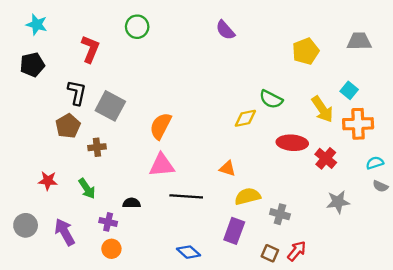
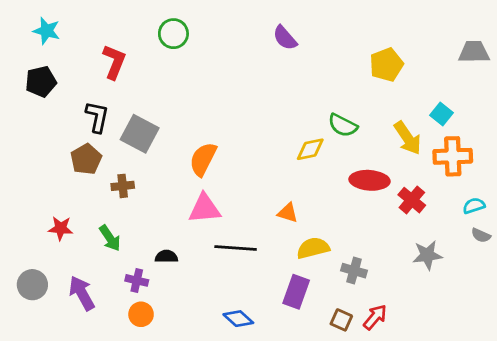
gray trapezoid: (359, 41) -> (474, 52), moved

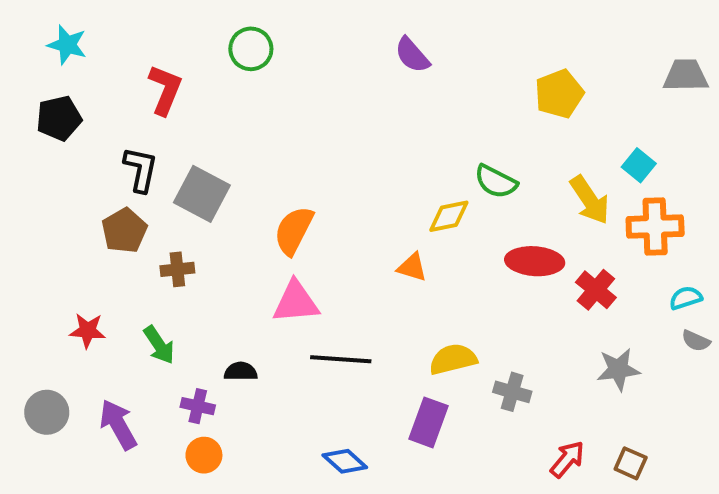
orange triangle: (288, 213) -> (412, 267), moved
red arrow: (375, 317) -> (567, 459), moved
brown square: (341, 320) -> (631, 463), moved

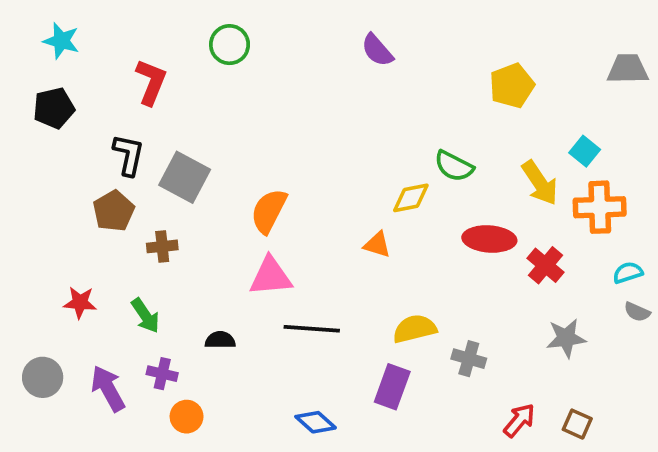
purple cross: (198, 406) -> (162, 374), moved

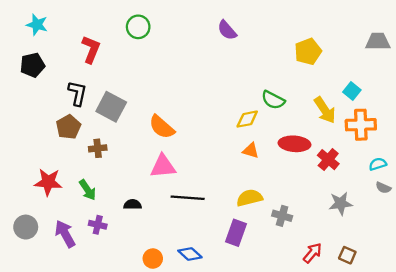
orange semicircle: (269, 211) -> (162, 127), turned -76
orange triangle: (377, 245) -> (251, 151), moved
red star: (80, 303) -> (48, 182), size x1.4
orange circle: (187, 417) -> (153, 259), moved

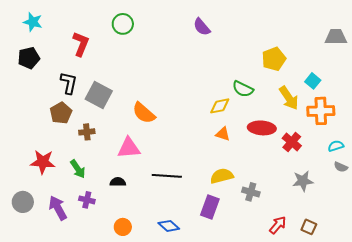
yellow pentagon: (308, 52) -> (274, 59), moved
pink triangle: (163, 166) -> (129, 148), moved
orange circle: (153, 259) -> (123, 227), moved

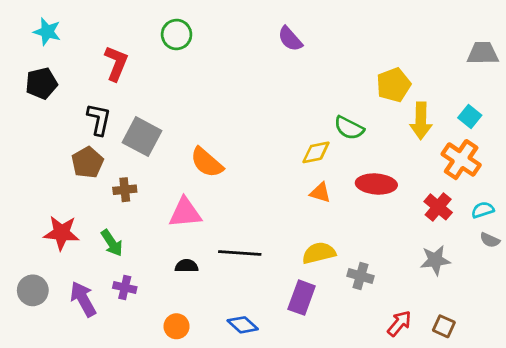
cyan square: (313, 81) -> (470, 116), moved
yellow arrow: (289, 98) -> (421, 121), moved, turned 35
orange cross: (321, 111) -> (461, 160), turned 36
red cross: (292, 142) -> (438, 207), moved
black semicircle: (118, 182) -> (187, 266), moved

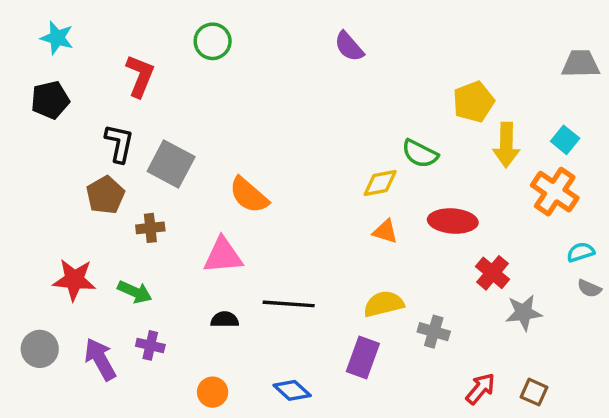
red cross: (438, 207) -> (492, 273), moved
green arrow: (112, 243) -> (135, 292), turned -32

